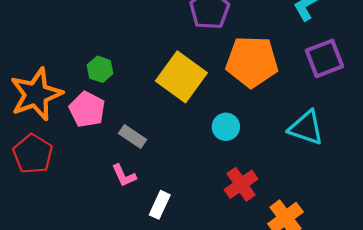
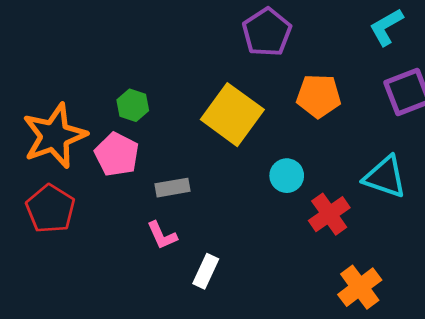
orange pentagon: (252, 62) -> (319, 96), size x0.7
gray rectangle: (133, 137) -> (173, 188), turned -44
red cross: (241, 184) -> (329, 214), moved

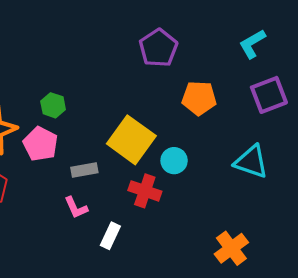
yellow square: (232, 115) -> (131, 140), moved
red cross: (329, 214) -> (145, 191), moved, turned -36

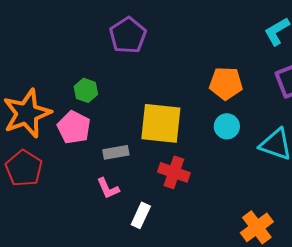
purple pentagon: (158, 48) -> (128, 35), moved
yellow square: (131, 140) -> (161, 123), turned -30
cyan circle: (174, 161) -> (227, 126), moved

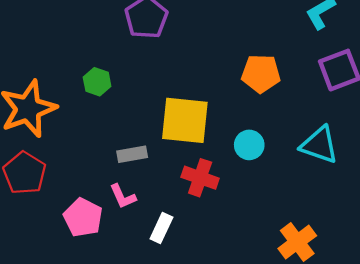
cyan circle: (227, 126) -> (249, 145), moved
pink pentagon: (74, 127) -> (83, 217), moved

